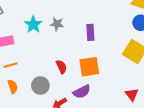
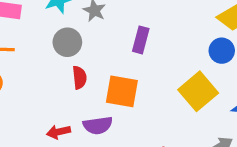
gray circle: (40, 85) -> (67, 42), moved

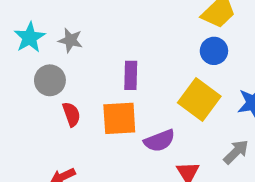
purple rectangle: (141, 40) -> (131, 75), moved
purple semicircle: (98, 125) -> (159, 141), moved

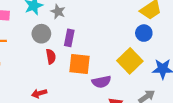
purple rectangle: (131, 75) -> (69, 38), moved

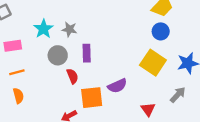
orange square: (79, 64) -> (92, 98), moved
purple semicircle: (101, 82) -> (117, 86), moved

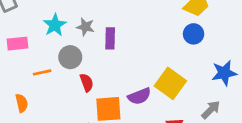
purple rectangle: (87, 53) -> (110, 38), moved
yellow square: (153, 63) -> (170, 83), moved
orange line: (17, 72) -> (42, 72), moved

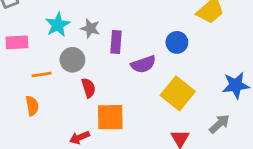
blue circle: (194, 34) -> (177, 42), moved
purple semicircle: (139, 96) -> (143, 64), moved
orange semicircle: (22, 103) -> (32, 106), moved

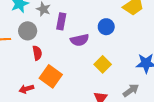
yellow square: (178, 93) -> (103, 64), size x0.7
orange square: (110, 117) -> (51, 76), turned 30

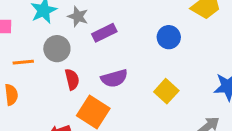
purple rectangle: (61, 21) -> (104, 33), turned 56
purple semicircle: (80, 40) -> (114, 78), moved

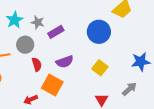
blue circle: (169, 37) -> (99, 32), size x1.5

